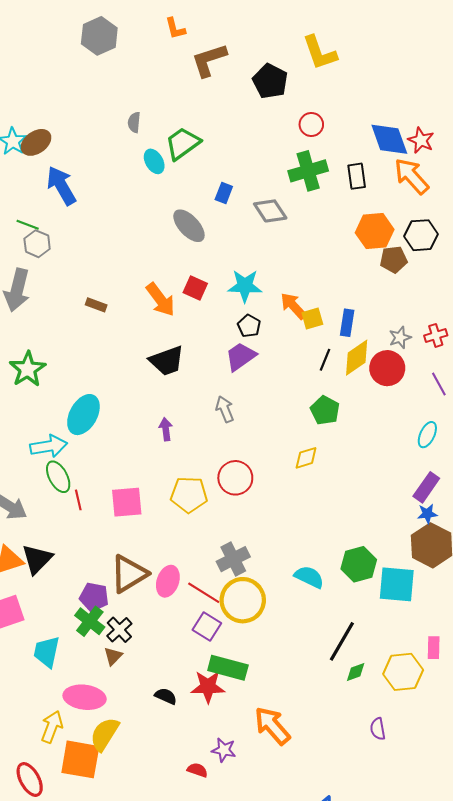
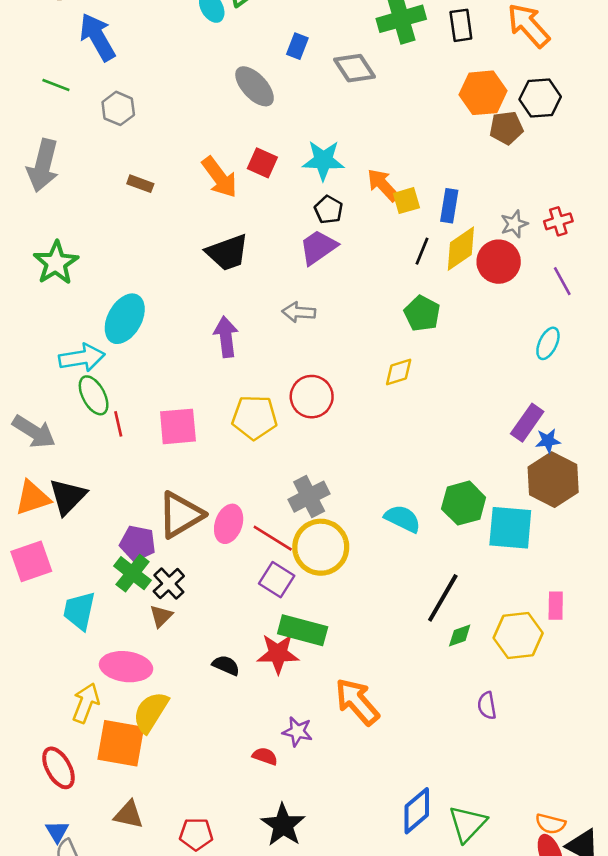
gray hexagon: (37, 244) -> (118, 108), moved
gray arrow: (225, 409) -> (299, 312), turned -65
purple arrow: (166, 429) -> (226, 337), size x1.4
purple rectangle: (426, 487) -> (527, 423), moved

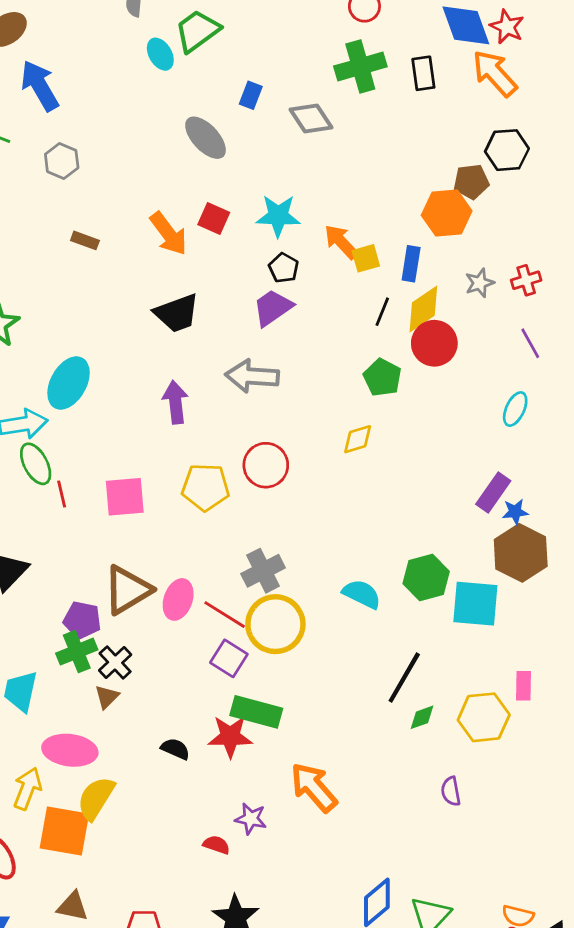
orange hexagon: (483, 93) -> (447, 213), moved
red circle: (499, 262) -> (434, 343), moved
gray arrow: (299, 312) -> (252, 376), size x1.5
green cross: (133, 573) -> (77, 652), turned 30

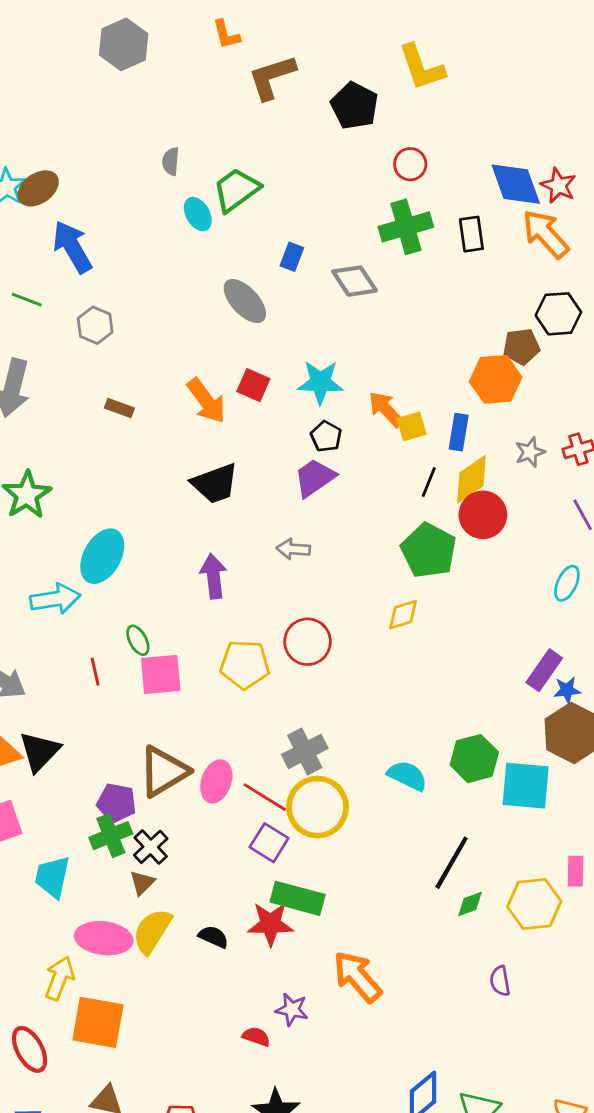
gray arrow: (252, 376) -> (293, 549), size x0.6
green pentagon: (382, 377) -> (429, 550), size x1.4
green ellipse: (36, 464) -> (138, 640), moved, size x0.7
yellow semicircle: (96, 798) -> (152, 931), moved

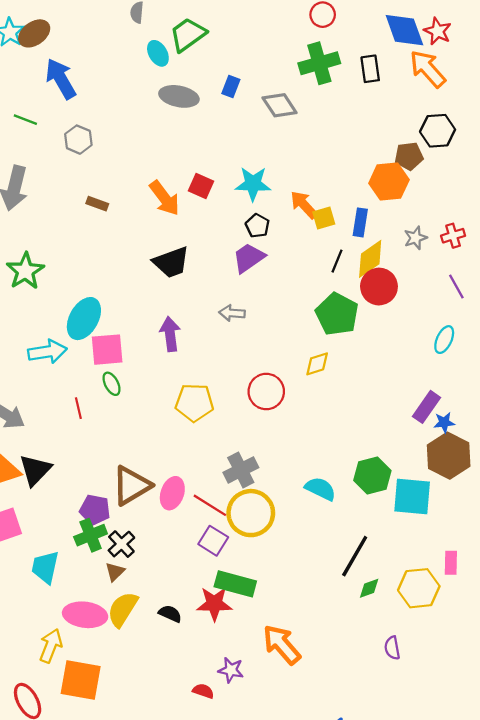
gray ellipse: (245, 301) -> (179, 96), moved, turned -36
red circle: (308, 642) -> (266, 392), moved
pink square: (161, 674) -> (107, 350), moved

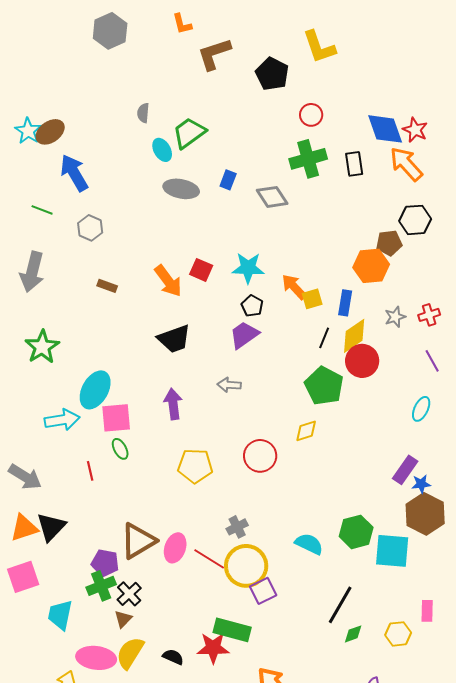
gray cross: (241, 470) -> (237, 527), size x0.7
purple square: (213, 541) -> (263, 591), moved, turned 32
yellow hexagon: (419, 588) -> (398, 634), size x0.7

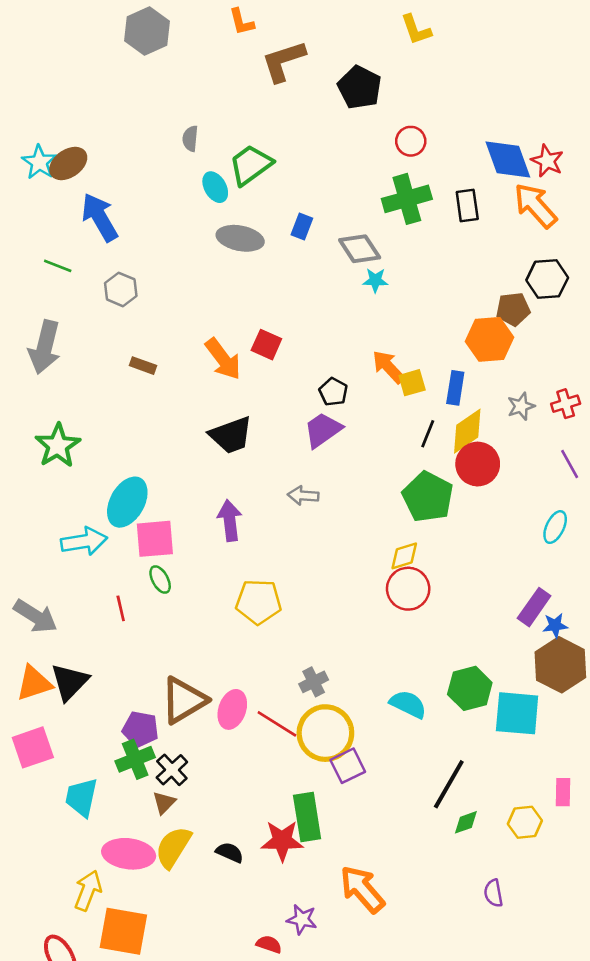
yellow L-shape: (319, 47) -> (416, 30), moved, size x0.7
cyan star: (248, 268) -> (375, 280), moved, size x0.6
red circle: (260, 456) -> (408, 589), moved
green rectangle: (232, 630) -> (307, 817), turned 66

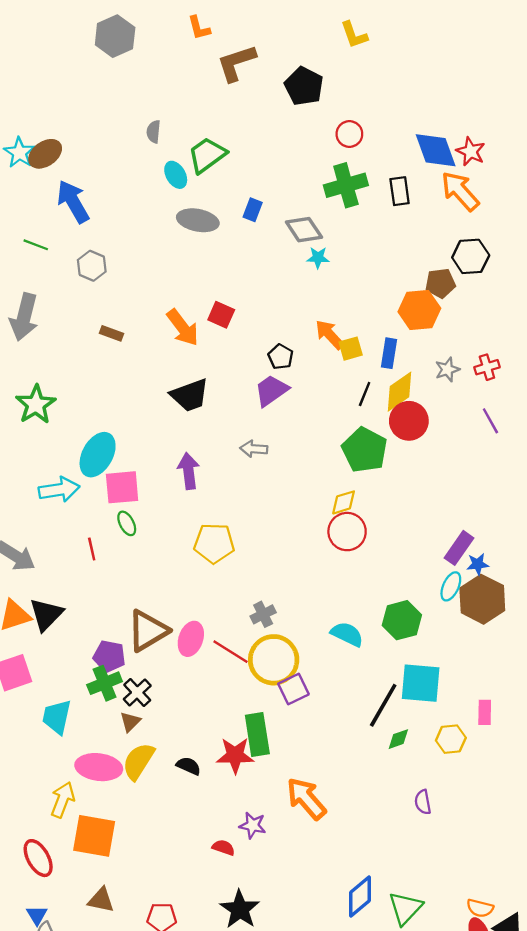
cyan ellipse: (555, 527) -> (451, 586), moved
cyan square: (517, 713) -> (421, 683), moved

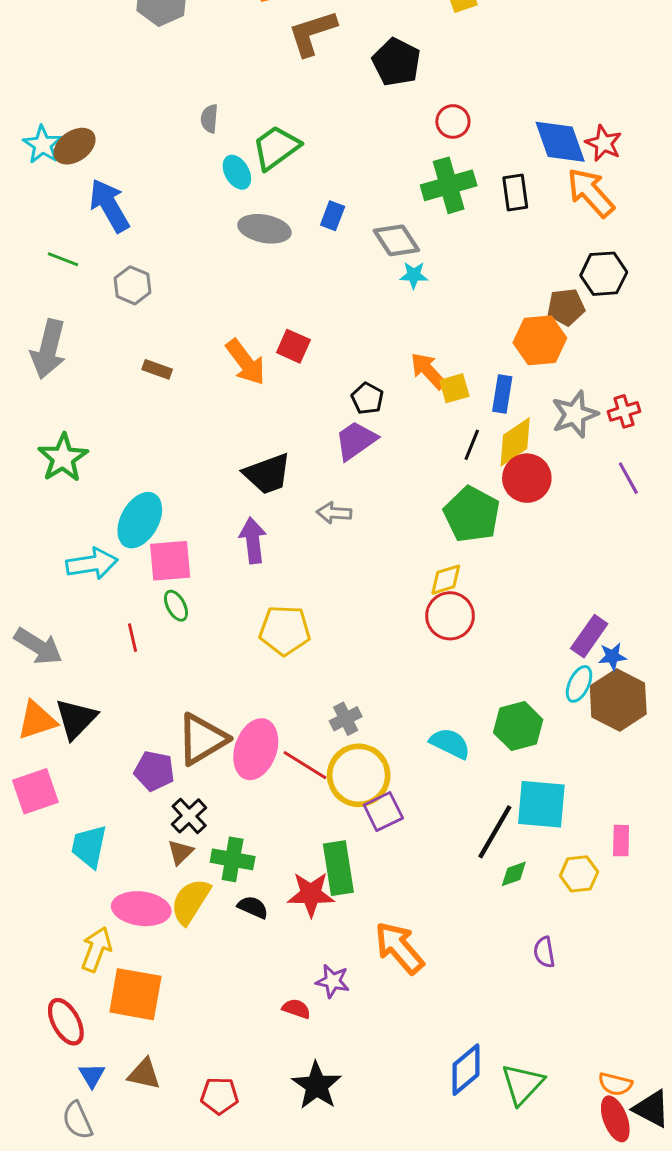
gray star: (447, 370) -> (575, 414), size x1.5
black trapezoid: (190, 395) -> (267, 474), moved
pink ellipse: (191, 639) -> (256, 749), size x1.4
green cross: (105, 683) -> (233, 859), moved, turned 32
blue triangle: (37, 915) -> (92, 1075), moved

